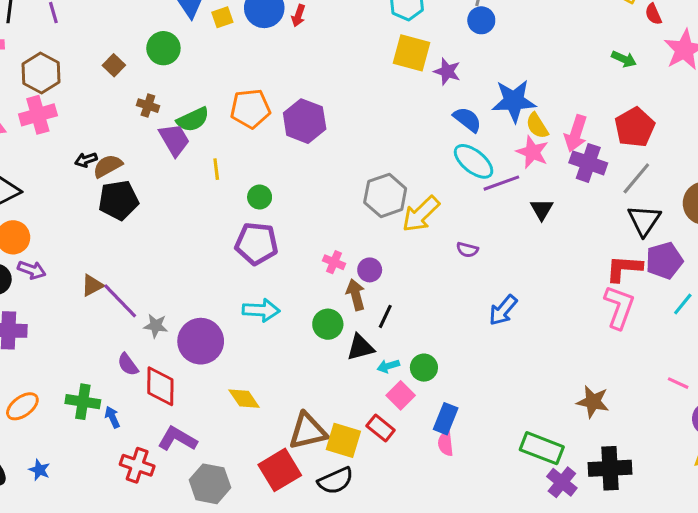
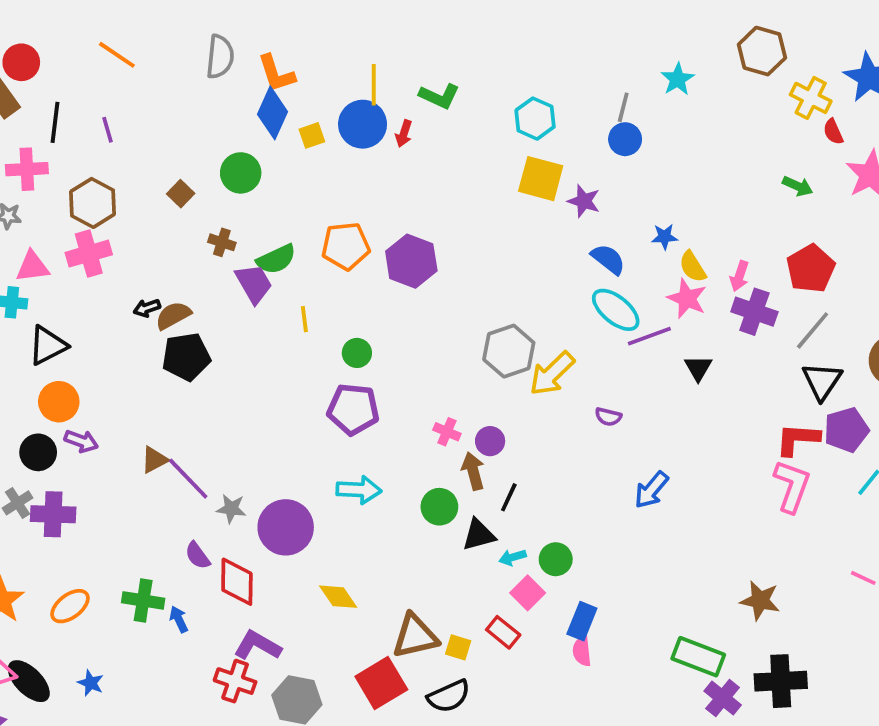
blue star: (514, 101) -> (664, 237), size x0.5
pink arrow: (576, 133) -> (739, 276), size x0.7
yellow square: (343, 440) -> (458, 647), size x0.6
red cross: (137, 465) -> (235, 681), moved

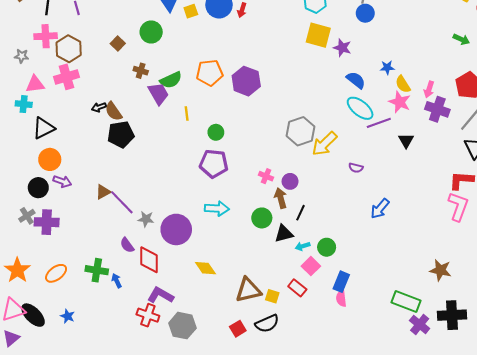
pink cross: (27, 169) -> (46, 36), moved
brown semicircle: (173, 315) -> (113, 111), turned -96
red square: (381, 683) -> (238, 329), moved, size x0.6

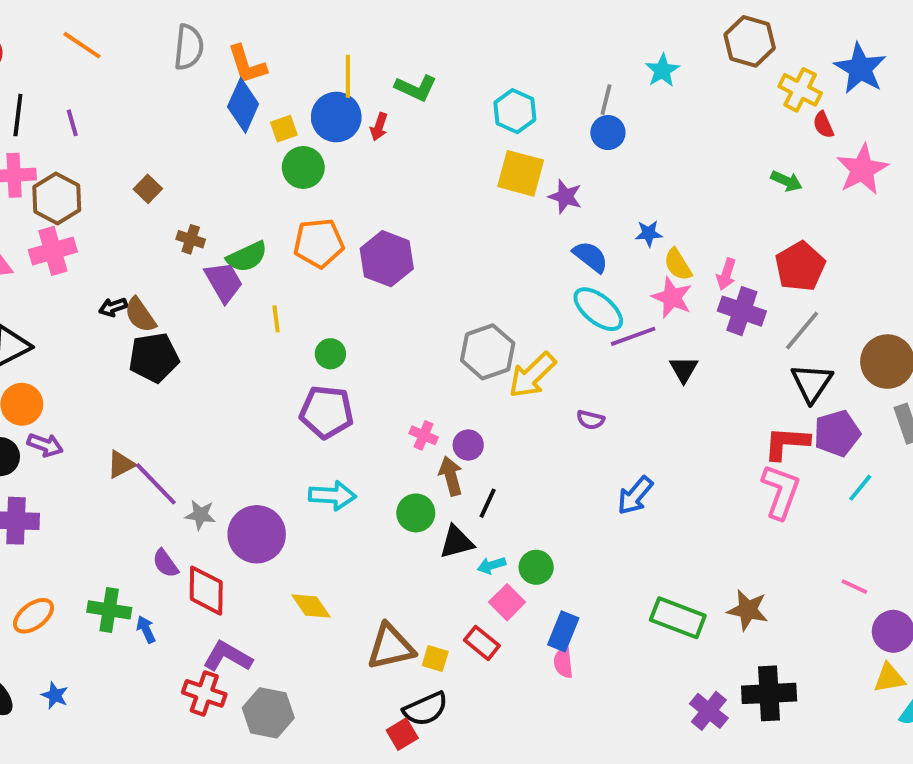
green circle: (151, 32) -> (303, 167), moved
green rectangle: (406, 302) -> (678, 618), moved
red square: (238, 329) -> (402, 734), moved

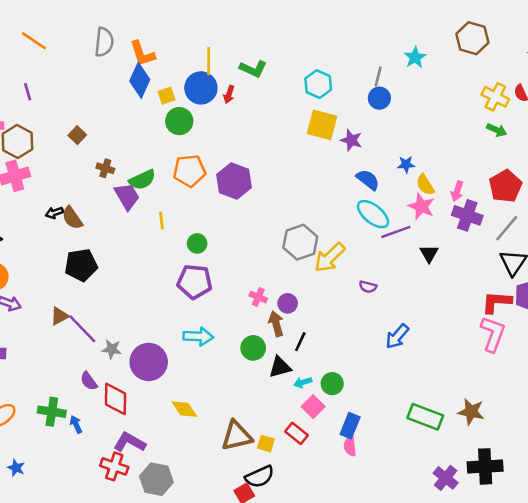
yellow cross: (800, 90) -> (495, 97), moved
black pentagon: (154, 358) -> (81, 265), moved

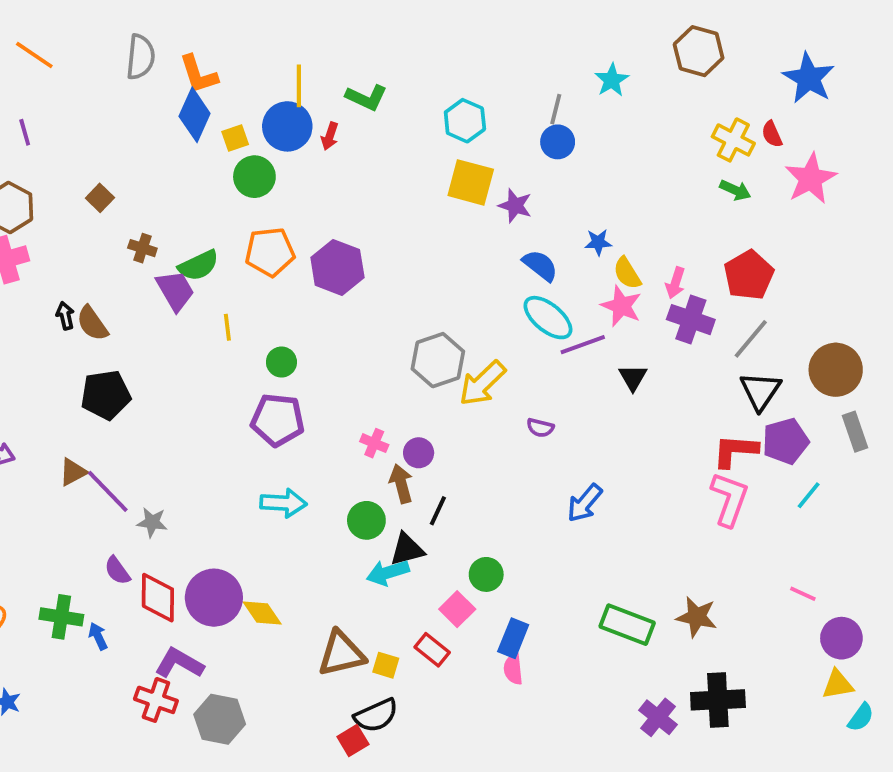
black arrow: (54, 213) -> (65, 316), turned 96
purple circle: (149, 362) -> (214, 598), moved
cyan arrow: (303, 382) -> (388, 572), moved, size x1.5

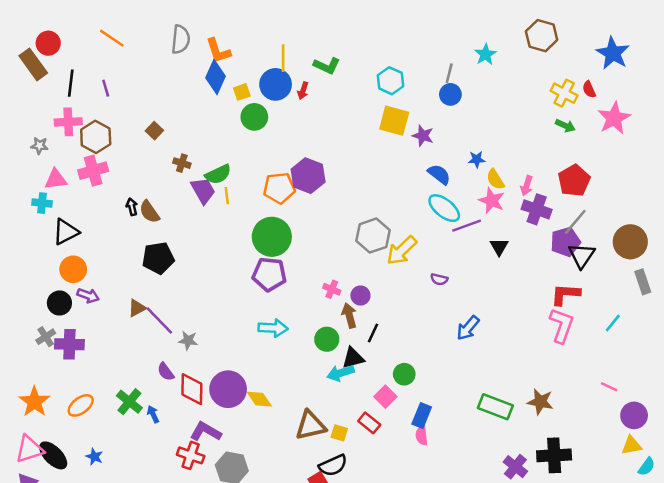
orange pentagon: (270, 252) -> (279, 188), moved
yellow line: (227, 327) -> (227, 196), moved
green circle: (281, 362) -> (272, 237), size x2.0
purple pentagon: (785, 441) -> (565, 242), moved
green cross: (61, 617) -> (129, 402), turned 30

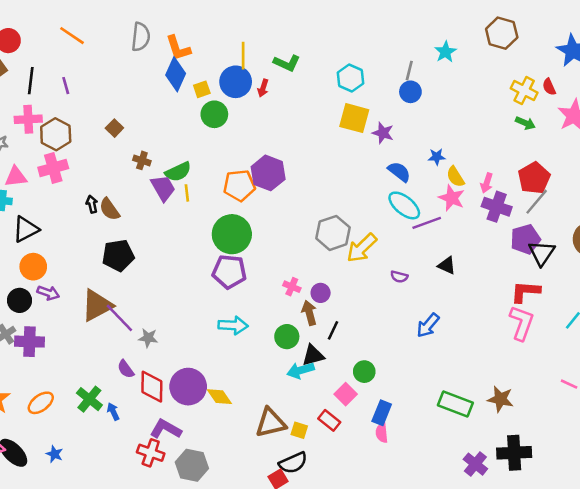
gray line: (575, 222) -> (537, 202), moved
black triangle: (499, 247) -> (447, 265), moved, turned -36
brown triangle: (137, 308) -> (97, 305), size x1.8

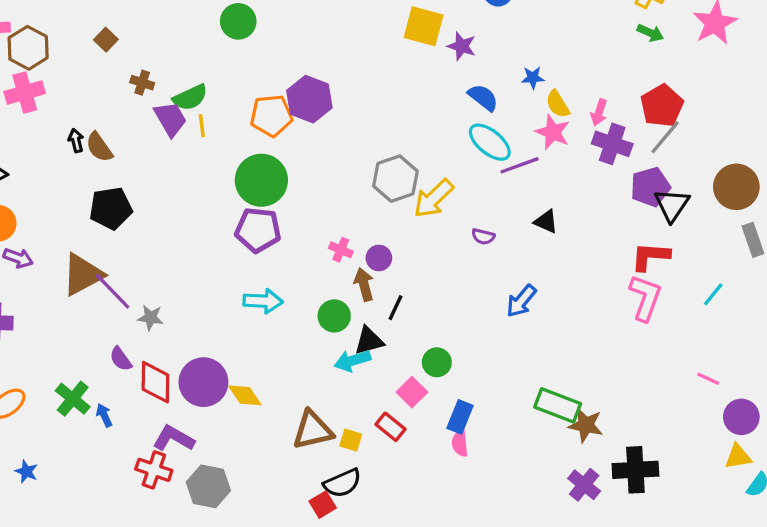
brown star: (500, 399) -> (586, 425), moved

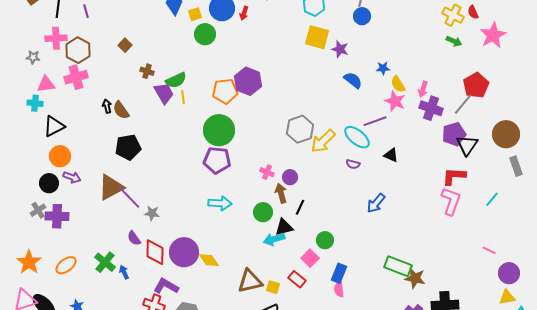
red pentagon: (662, 106) -> (476, 85), moved
cyan ellipse: (490, 142) -> (357, 137), moved

